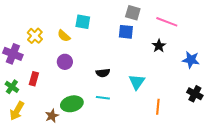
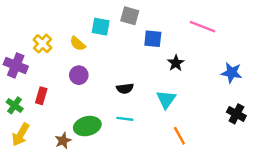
gray square: (133, 13) -> (130, 16), moved
black star: (159, 46) -> (176, 63), moved
orange line: (158, 107) -> (179, 136), moved, turned -35

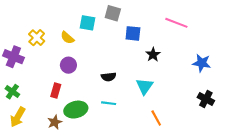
red rectangle: (41, 96) -> (56, 91), moved

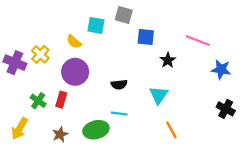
pink line: (176, 23) -> (198, 41), moved
yellow cross: (37, 38) -> (40, 54), moved
purple circle: (68, 65) -> (75, 72), size x1.5
green cross: (12, 92) -> (38, 101), moved
green ellipse: (76, 110) -> (96, 130), moved

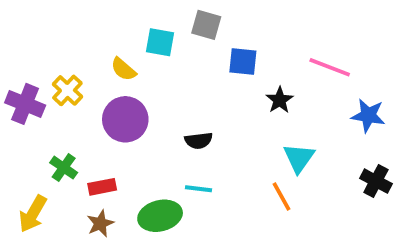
cyan triangle: (159, 95) -> (299, 158), moved
red rectangle: (61, 100) -> (102, 187), moved, turned 63
orange line: (171, 130) -> (281, 196), moved

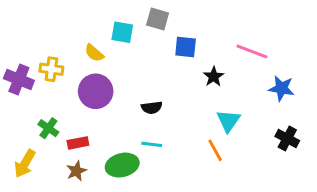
yellow cross: (67, 90) -> (51, 69), turned -35

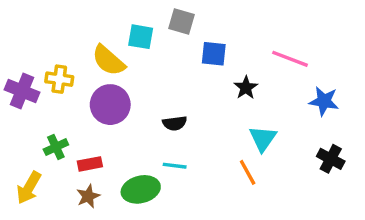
yellow semicircle: (94, 53) -> (108, 60), size x1.5
green cross: (48, 128) -> (56, 147), turned 30

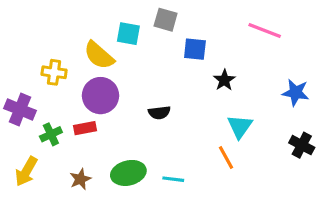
pink line: (290, 59) -> (265, 31), moved
purple cross: (22, 91) -> (20, 109), moved
red rectangle: (90, 164) -> (85, 128), moved
cyan line: (175, 166) -> (173, 179), moved

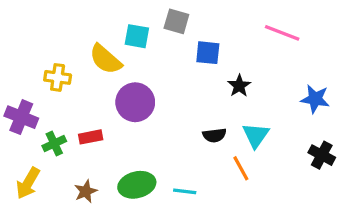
purple circle: (101, 96) -> (135, 102), moved
black semicircle: (159, 113) -> (214, 135), moved

